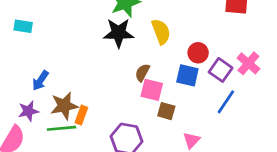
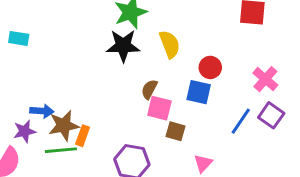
purple square: (221, 70) -> (271, 115), moved
blue arrow: (40, 81) -> (42, 111), moved, turned -120

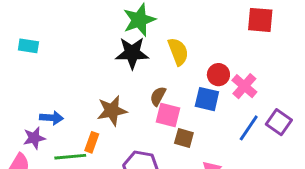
pink cross: (265, 79) -> (244, 86), moved
brown star: (64, 126) -> (112, 111), moved

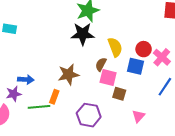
yellow semicircle: (178, 52) -> (115, 47), moved

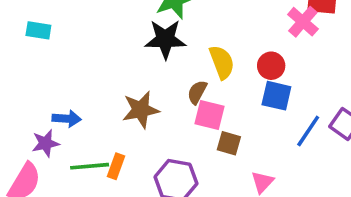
pink cross: (162, 57) -> (303, 22), moved
blue square: (135, 66) -> (276, 96), moved
orange rectangle: (54, 97) -> (116, 166), moved

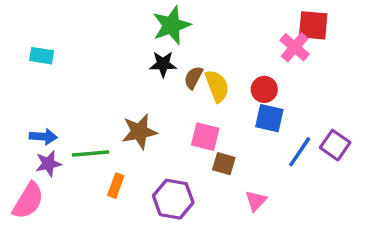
black star: (165, 39) -> (163, 64), size x0.7
brown semicircle: (197, 92) -> (193, 78), moved
blue arrow: (67, 119) -> (43, 137), moved
green line: (90, 166) -> (91, 154), moved

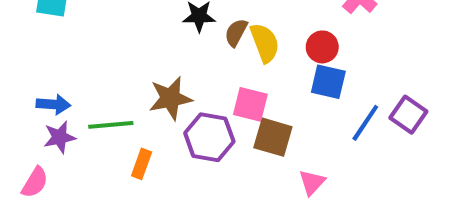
brown square: (224, 164) -> (273, 137), size x1.4
purple hexagon: (173, 199) -> (209, 137), moved
pink semicircle: (28, 201) -> (35, 182), size x0.7

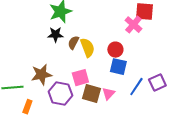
pink square: (250, 104) -> (80, 78), turned -30
purple square: (408, 115) -> (157, 83), turned 30
pink triangle: (312, 182) -> (108, 94), moved

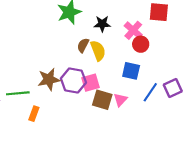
pink cross: (133, 25) -> (133, 30), moved
black star: (55, 35) -> (102, 24), moved
red circle: (115, 50) -> (141, 44), moved
purple hexagon: (60, 94) -> (73, 81), moved

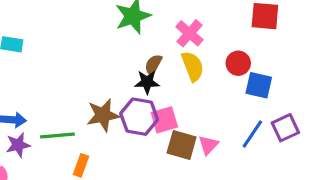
black star: (102, 24) -> (147, 82), moved
pink cross: (133, 30) -> (189, 33), moved
yellow semicircle: (98, 51) -> (193, 66), moved
blue square: (131, 71) -> (259, 85), moved

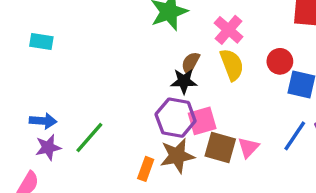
brown star: (103, 115) -> (177, 156), moved
green line: (57, 136) -> (89, 138), turned -44
orange rectangle: (81, 165) -> (146, 169), moved

